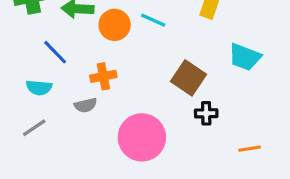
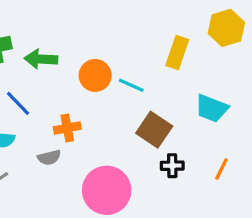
cyan line: (153, 20) -> (131, 85), moved
orange circle: (115, 25) -> (95, 75), moved
orange line: (250, 149) -> (221, 169), moved, turned -55

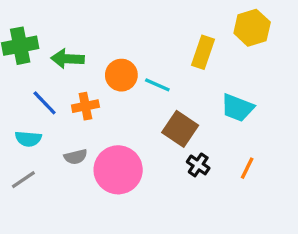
orange cross: (67, 128) -> (85, 106), moved
black cross: (172, 166) -> (198, 165), turned 35
pink circle: (107, 190) -> (118, 170), moved

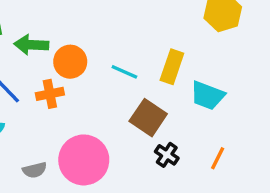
yellow rectangle: (203, 52) -> (172, 67), moved
orange circle: (121, 75) -> (70, 62), moved
gray semicircle: (76, 157) -> (35, 170), moved

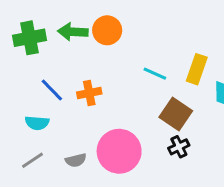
green arrow: (31, 45) -> (73, 32), moved
orange circle: (70, 62) -> (107, 30), moved
black cross: (167, 155) -> (179, 147), moved, turned 30

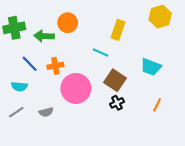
green arrow: (73, 32) -> (44, 36), moved
yellow rectangle: (197, 69) -> (118, 30), moved
pink circle: (119, 151) -> (76, 88), moved

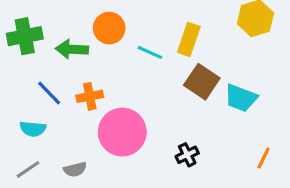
cyan line: (101, 52) -> (150, 52), moved
brown square: (115, 80) -> (202, 82), moved
orange line: (157, 105) -> (264, 158), moved

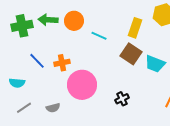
yellow rectangle: (189, 39) -> (135, 28), moved
green arrow: (72, 49) -> (48, 20), moved
cyan semicircle: (33, 129) -> (17, 83), moved

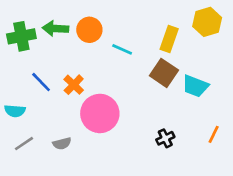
orange cross: (62, 63) -> (74, 85), turned -35
black cross: (122, 99) -> (165, 138), moved

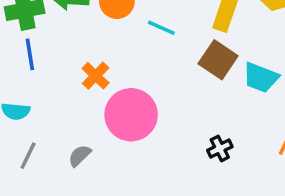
blue line: (41, 82) -> (30, 54), moved, turned 35
gray line: (24, 144) -> (28, 156), turned -30
gray semicircle: (62, 144) -> (80, 156), turned 150

